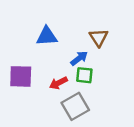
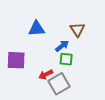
red arrow: (58, 83) -> (46, 74), moved

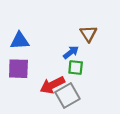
blue triangle: (37, 29) -> (20, 41), moved
red arrow: (46, 74) -> (52, 85), size x1.5

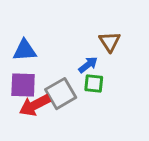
red arrow: (52, 85) -> (35, 105), moved
gray square: (67, 95) -> (61, 94), moved

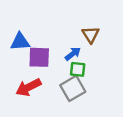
purple square: (23, 85) -> (39, 57), moved
gray square: (61, 94) -> (73, 88), moved

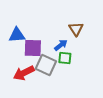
gray square: (73, 88) -> (46, 65), moved, turned -35

